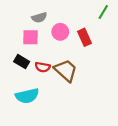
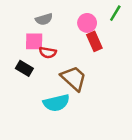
pink circle: (60, 32) -> (87, 23), moved
red semicircle: (43, 67) -> (48, 52), moved
cyan semicircle: (27, 96) -> (56, 103), moved

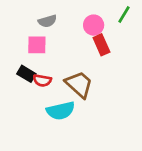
red semicircle: (48, 52) -> (42, 80), moved

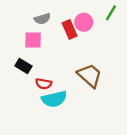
red rectangle: (101, 45) -> (70, 29), moved
red semicircle: (42, 80) -> (44, 84), moved
brown trapezoid: (79, 84) -> (90, 75), moved

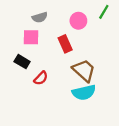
red rectangle: (70, 29) -> (65, 44), moved
red semicircle: (44, 84) -> (41, 78), turned -56
cyan semicircle: (54, 99) -> (84, 93), moved

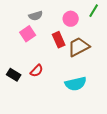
pink square: (31, 37) -> (28, 34), turned -35
black rectangle: (22, 62) -> (14, 75), moved
brown trapezoid: (84, 70) -> (79, 47), moved, turned -70

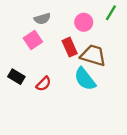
brown trapezoid: (79, 47) -> (93, 55), turned 45
black rectangle: (14, 75) -> (16, 77), moved
cyan semicircle: (76, 84) -> (85, 79), moved, turned 65

